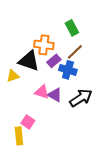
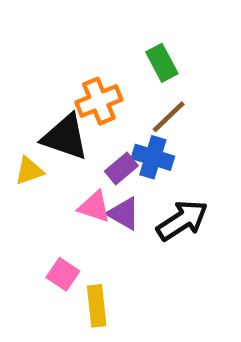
orange cross: (44, 45) -> (99, 101), turned -30
purple rectangle: (54, 61) -> (121, 169), moved
yellow rectangle: (19, 136) -> (97, 306), moved

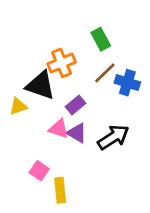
blue cross: (153, 157) -> (127, 83), moved

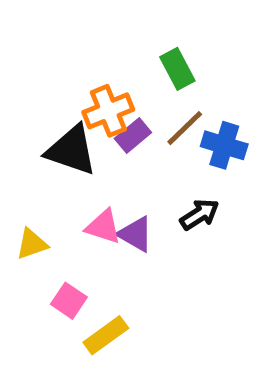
purple rectangle: (76, 105) -> (133, 135), moved
yellow triangle: (18, 106) -> (32, 244), moved
black arrow: (113, 137) -> (200, 214), moved, size x0.7
yellow rectangle: (60, 190) -> (106, 335), turned 60

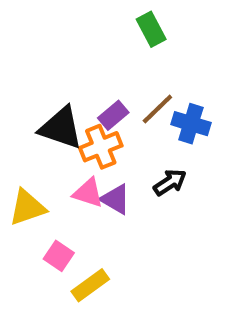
green rectangle: (177, 69) -> (151, 29), moved
orange cross: (108, 111) -> (101, 147), moved
yellow triangle: (32, 244) -> (27, 208), size x1.4

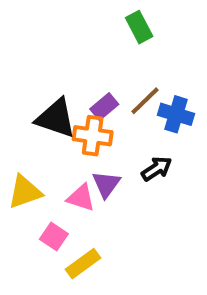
orange cross: (101, 147) -> (93, 136), turned 30
pink triangle: (88, 193) -> (81, 198), moved
purple triangle: (115, 199) -> (106, 184), turned 36

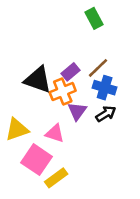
blue cross: (176, 114) -> (105, 88), moved
orange cross: (93, 136) -> (63, 92), turned -30
purple triangle: (106, 184) -> (77, 111), moved
pink square: (54, 237) -> (37, 160), size x1.6

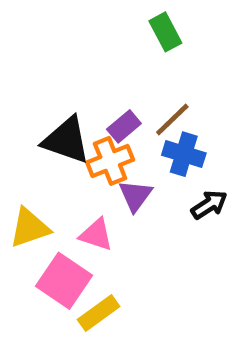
black arrow: (106, 114) -> (209, 205), moved

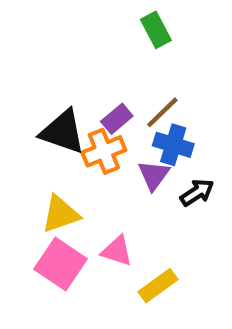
purple triangle: (135, 195) -> (154, 175), moved
yellow triangle: (29, 228) -> (60, 214), moved
pink triangle: (96, 235) -> (117, 251), moved
yellow rectangle: (99, 313) -> (158, 286), moved

